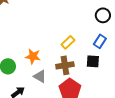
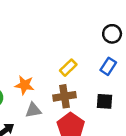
black square: (93, 61) -> (105, 101), moved
gray triangle: (40, 76) -> (33, 110), turned -40

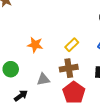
orange star: (24, 85) -> (35, 45), moved

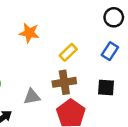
orange star: (35, 45) -> (29, 33), moved

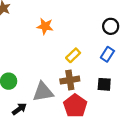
orange star: (29, 33) -> (45, 26), moved
gray triangle: (32, 97) -> (43, 92), size x1.5

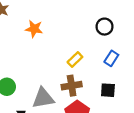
orange star: (45, 26) -> (34, 29), moved
black circle: (111, 26) -> (105, 27), moved

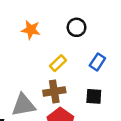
black circle: (105, 27) -> (77, 27), moved
orange star: (34, 29) -> (31, 30), moved

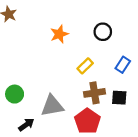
orange star: (31, 30) -> (59, 34), turned -30
brown cross: (54, 92) -> (95, 93), moved

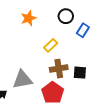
blue rectangle: (123, 65) -> (83, 30), moved

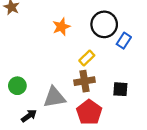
black circle: (66, 16) -> (104, 24), size x1.5
brown cross: (59, 69) -> (84, 81), moved

